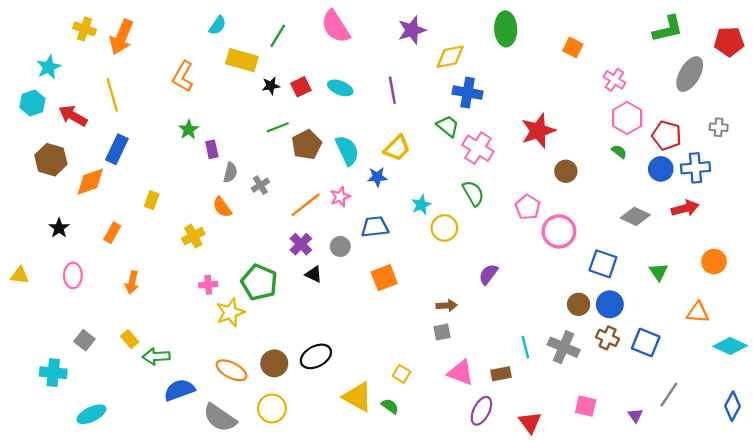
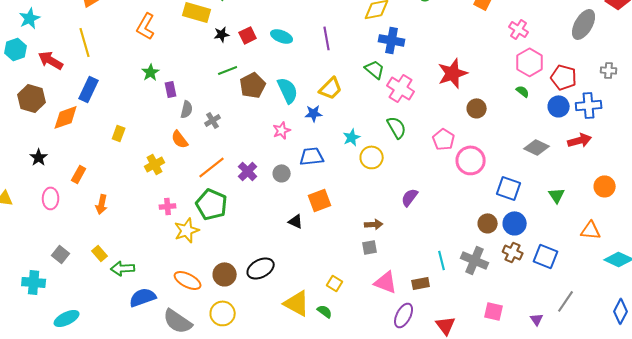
orange line: (306, 205) -> (212, 167), moved
orange rectangle: (112, 233) -> (79, 174), moved
black triangle: (314, 274) -> (296, 221), moved

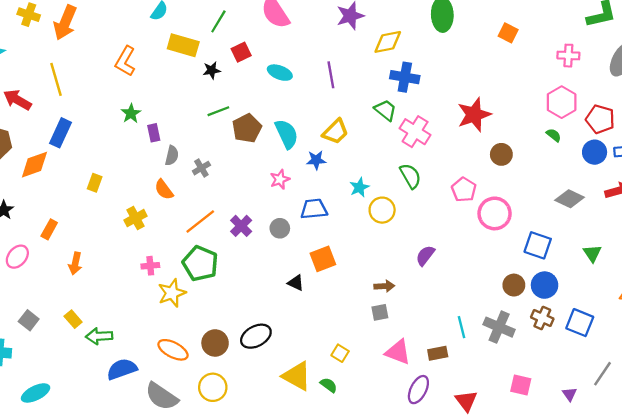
pink cross: (519, 29) -> (568, 56), moved, turned -30
red square: (248, 35) -> (241, 52), moved
pink ellipse: (51, 198) -> (17, 257), turned 40

